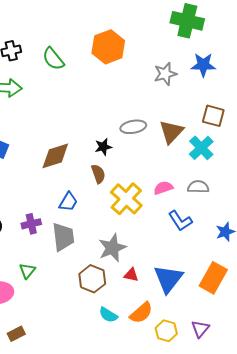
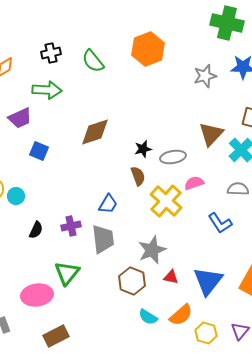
gray ellipse: (133, 127) -> (173, 157), moved
brown diamond: (55, 156) -> (95, 132), moved
pink semicircle: (163, 188) -> (194, 183), moved
green triangle: (27, 271) -> (67, 273), size x1.5
brown rectangle: (16, 334) -> (56, 336), size x1.4

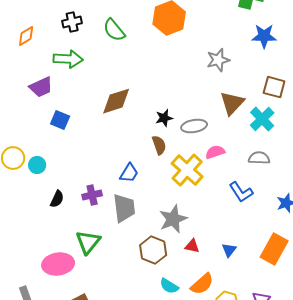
gray star: (205, 76) -> (218, 60), moved
blue triangle: (208, 281) -> (229, 250), size x0.5

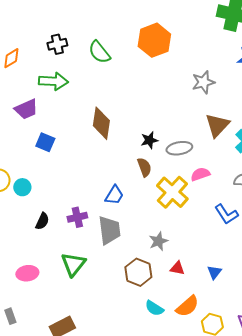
brown diamond: (116, 101) -> (101, 123), turned -64
gray star: (173, 219) -> (158, 241), size x0.7
pink ellipse: (58, 264) -> (27, 273), moved, size x0.7

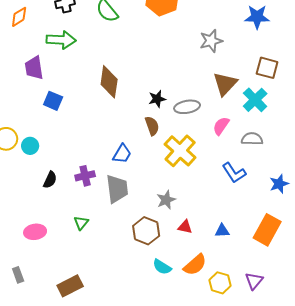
purple trapezoid: (26, 109) -> (34, 68), turned 105
pink semicircle: (200, 174) -> (221, 126), moved, turned -36
green triangle: (73, 264) -> (81, 223), size x0.6
blue triangle: (214, 272) -> (222, 231), turned 49

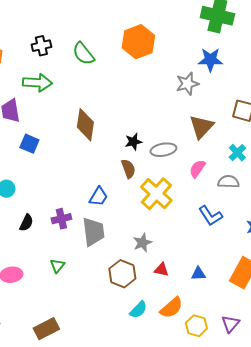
blue star: (257, 17) -> (210, 60), moved
cyan cross: (255, 100) -> (237, 153), moved, size x0.7
cyan semicircle: (162, 267) -> (138, 310), turned -78

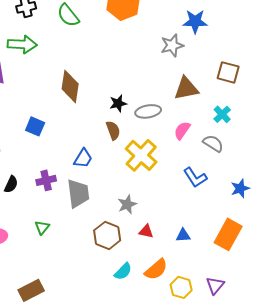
brown triangle: (201, 127) -> (186, 88), turned 36
blue square: (29, 144) -> (35, 126), moved
gray semicircle: (228, 182) -> (213, 143), turned 30

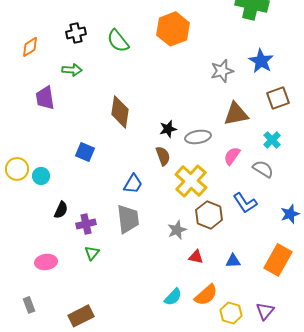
blue star: (195, 21) -> (261, 61), moved, turned 30
green arrow: (22, 44) -> (72, 70), size x0.7
brown square: (228, 72) -> (278, 98), turned -35
purple cross: (46, 180) -> (86, 224), moved
brown hexagon: (107, 235) -> (209, 215), moved

